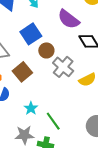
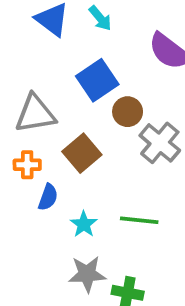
cyan star: (31, 108) -> (84, 224), moved
green line: (53, 121) -> (139, 220), moved, turned -48

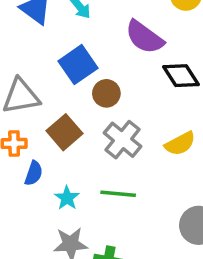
gray cross: (160, 143) -> (123, 140), moved

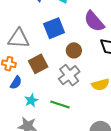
brown circle: (106, 93) -> (74, 50), moved

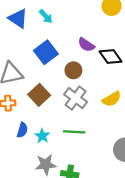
purple semicircle: (94, 21) -> (86, 45), moved, size x0.7
blue semicircle: (16, 83) -> (22, 130), moved

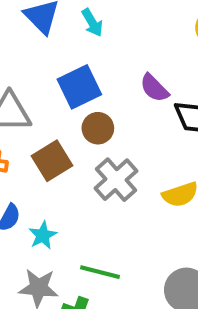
brown circle: (73, 70) -> (98, 128), moved
green line: (74, 132) -> (100, 272), moved

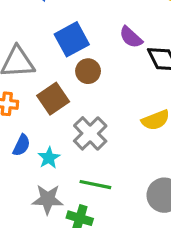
gray cross: (116, 180) -> (90, 133), moved

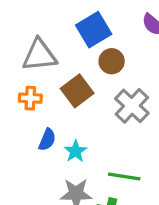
gray cross: (90, 133) -> (132, 106), moved

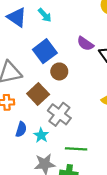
gray cross: (132, 106) -> (59, 114), moved

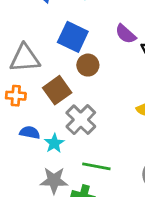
blue square: (45, 51) -> (73, 37), turned -35
blue semicircle: (21, 129) -> (30, 132), turned -104

